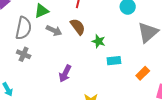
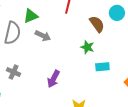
brown semicircle: (78, 27) -> (97, 24), moved
gray cross: (24, 54) -> (14, 72), moved

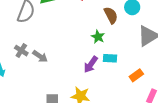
gray arrow: (43, 36) -> (40, 56), moved
purple arrow: (53, 79) -> (91, 64), moved

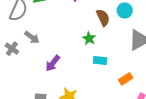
gray arrow: (40, 56) -> (32, 37), moved
purple arrow: (91, 64) -> (53, 63), moved

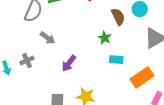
gray cross: (12, 49) -> (27, 61), moved, turned 32
orange rectangle: (126, 79) -> (142, 77), size x1.6

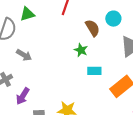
purple arrow: (69, 63) -> (23, 96), moved

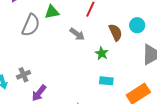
gray arrow: (24, 55) -> (77, 34), moved
cyan rectangle: (94, 71) -> (106, 81), moved

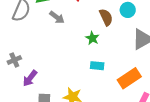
gray arrow: (77, 34) -> (57, 17), moved

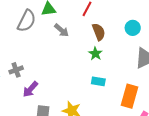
brown semicircle: (106, 17) -> (99, 32), moved
orange rectangle: (129, 78) -> (129, 96), turned -45

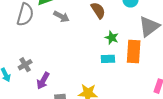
green star: (95, 54) -> (112, 38), moved
orange rectangle: (129, 96) -> (134, 51), moved

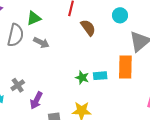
gray arrow: (61, 17) -> (41, 43), moved
green star: (112, 38) -> (82, 78), moved

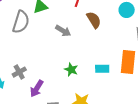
gray arrow: (41, 43) -> (63, 31), moved
green star: (82, 78) -> (71, 70), moved

